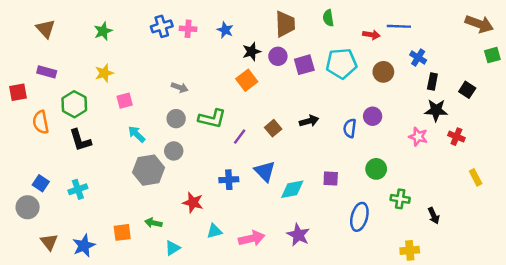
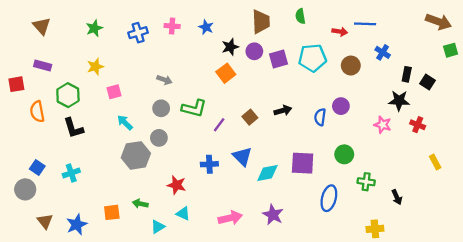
blue cross: (162, 26) -> (138, 33), moved
black rectangle: (432, 81) -> (407, 74), moved
purple square: (331, 179) -> (303, 163), size x1.6
cyan triangle: (214, 231) -> (183, 214), moved, turned 40

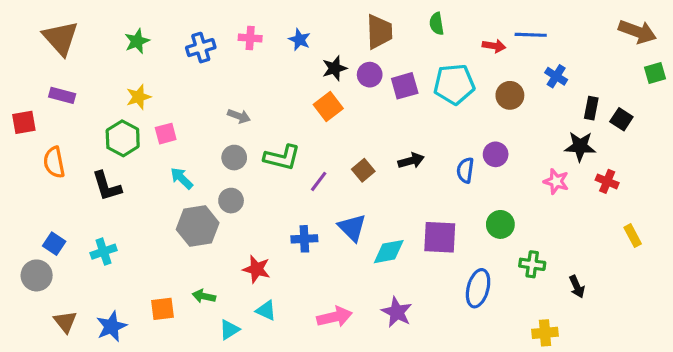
brown triangle: (42, 26) -> (60, 38), size x1.4
green hexagon: (68, 95) -> (123, 138), moved

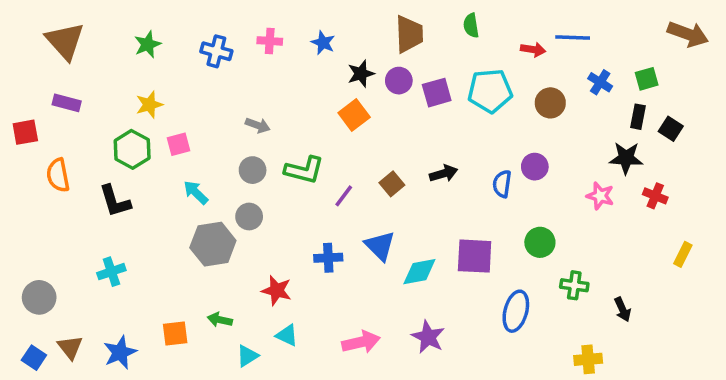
blue cross: (201, 48) -> (216, 51), turned 32
green square: (655, 73) -> (647, 79), moved
yellow rectangle: (633, 236) -> (683, 254), turned 55
blue square: (54, 244) -> (34, 358), moved

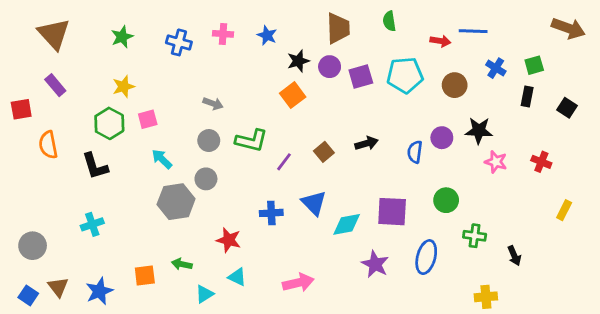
purple rectangle: (67, 103) -> (55, 85), turned 35
black square: (671, 129) -> (567, 108), moved
black star: (626, 158) -> (479, 131), moved
purple star: (428, 337) -> (375, 264), moved

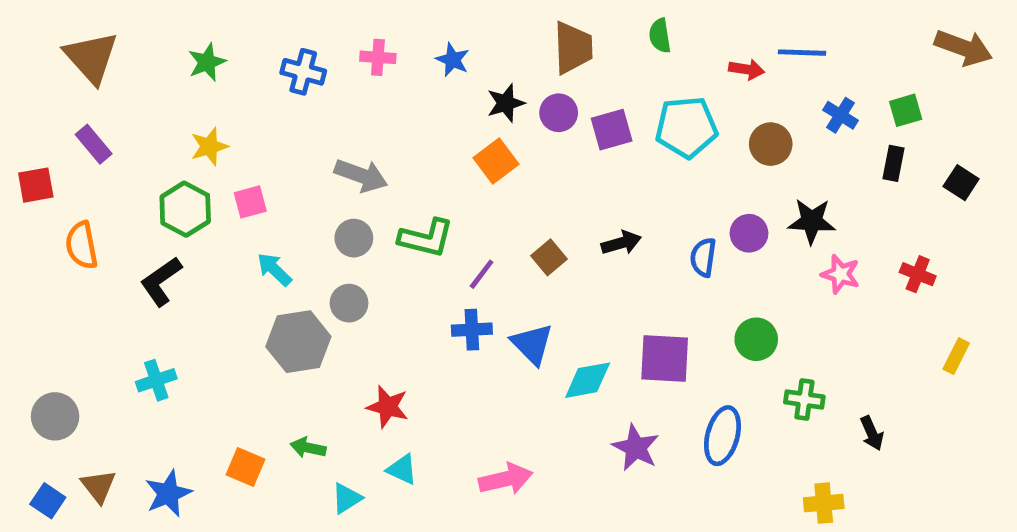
gray arrow: (213, 104) -> (361, 175), size x1.5
black L-shape: (95, 166) -> (161, 281), turned 72
blue cross: (271, 213) -> (472, 330), moved
orange square: (145, 276) -> (245, 467), turned 30

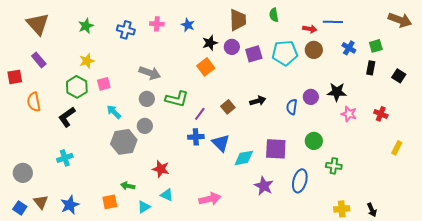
brown circle: (771, 144) -> (314, 50), moved
black arrow: (872, 433) -> (372, 210), moved
orange square: (245, 467) -> (110, 202), moved, turned -35

